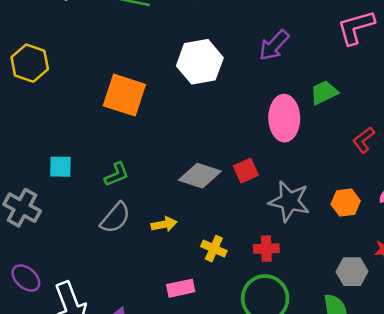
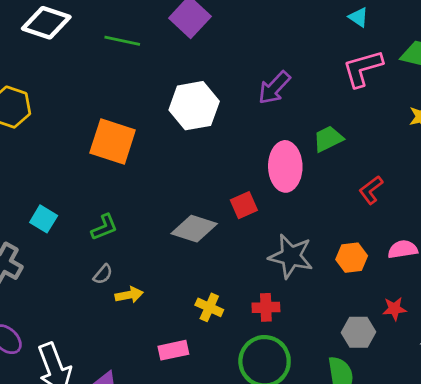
cyan square: (60, 167) -> (44, 219), turned 30
red square: (246, 171) -> (244, 205), moved
gray semicircle: (115, 218) -> (103, 274), size x0.6
yellow arrow: (164, 224) -> (129, 295), moved

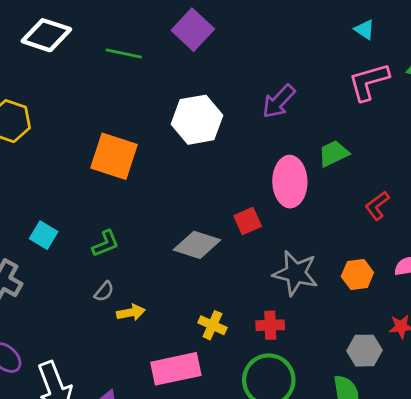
pink rectangle: (173, 350) -> (176, 369), size x1.6

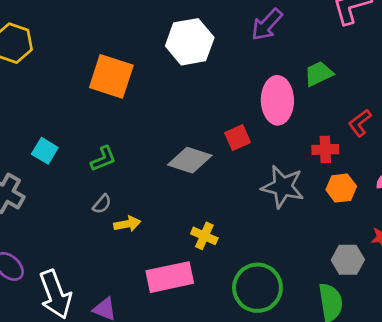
red cross: (270, 325) -> (325, 149), moved

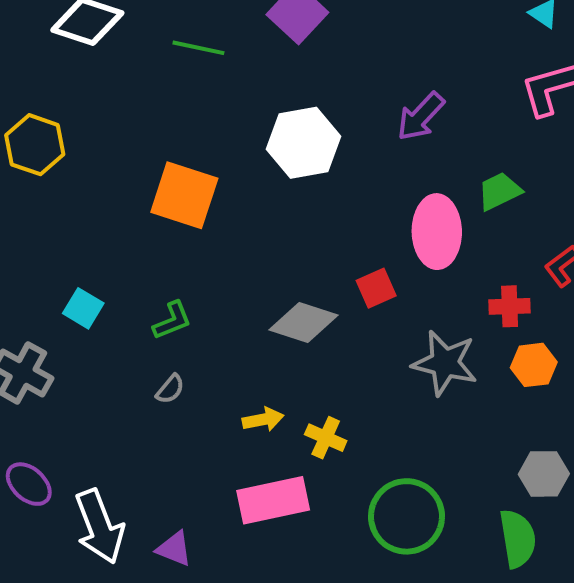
yellow arrow: (127, 224) -> (263, 419), moved

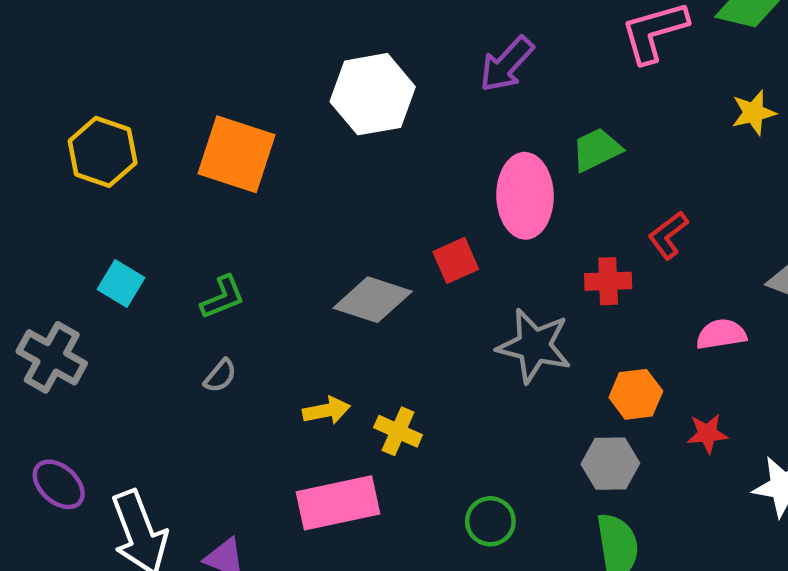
yellow hexagon: (35, 145) -> (103, 152), moved
orange hexagon: (534, 365) -> (636, 394), moved
gray hexagon: (544, 474) -> (610, 464), moved
green circle: (407, 516) -> (490, 521), size x0.6

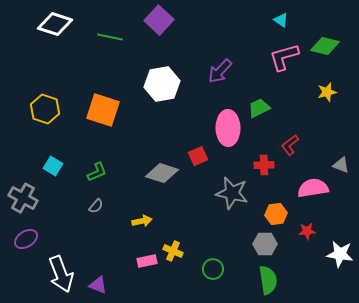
pink semicircle: (721, 334) -> (313, 188), size x1.4
yellow cross: (398, 431) -> (173, 251), moved
purple ellipse: (59, 484) -> (26, 239), moved, turned -75
pink rectangle: (338, 503) -> (147, 261), size x0.6

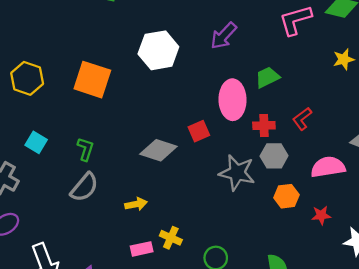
red cross: (264, 165) -> (264, 126), moved
green L-shape: (97, 172) -> (86, 149), turned -50
gray semicircle: (96, 206) -> (84, 187), size x1.8
gray hexagon: (265, 244) -> (274, 156), moved

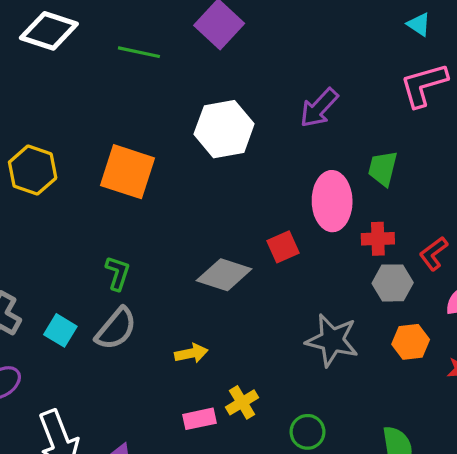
green trapezoid: (267, 77) -> (383, 168), turned -50
red L-shape: (302, 119) -> (434, 253), moved
cyan square: (36, 142) -> (60, 330), moved
gray star: (237, 173) -> (332, 340), moved
yellow cross: (171, 238) -> (242, 402), turned 35

